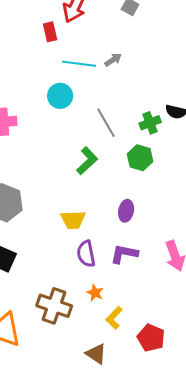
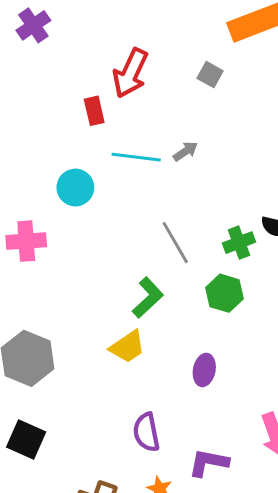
cyan circle: (60, 96) -> (75, 188), moved
yellow trapezoid: (73, 220) -> (128, 347), moved, turned -32
purple L-shape: (124, 254) -> (209, 463), moved

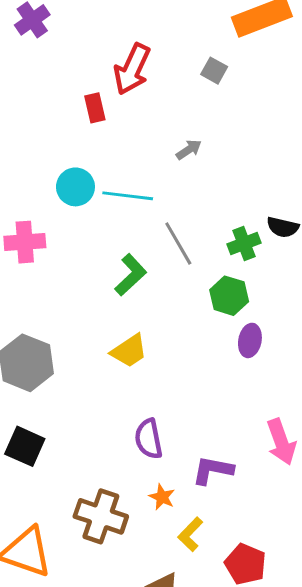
cyan line: (136, 157) -> (128, 196), moved
green L-shape: (148, 298) -> (131, 275), moved
purple ellipse: (204, 370) -> (250, 340), moved

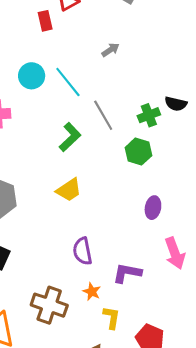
cyan line: (128, 196) -> (68, 82), turned 44
purple ellipse: (250, 340) -> (153, 208), moved
yellow L-shape: (190, 534) -> (111, 318), turned 145

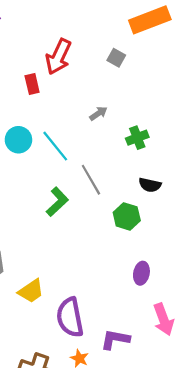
black semicircle: (176, 104) -> (150, 185), moved
green cross: (149, 115) -> (137, 138), moved
yellow trapezoid: (69, 190) -> (31, 291), moved
purple semicircle: (82, 251) -> (70, 317), size x1.4

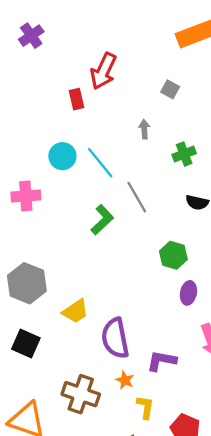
gray square: (116, 58) -> (170, 89), moved
gray arrow: (98, 113) -> (144, 129), turned -60
green hexagon: (127, 216) -> (173, 255), moved

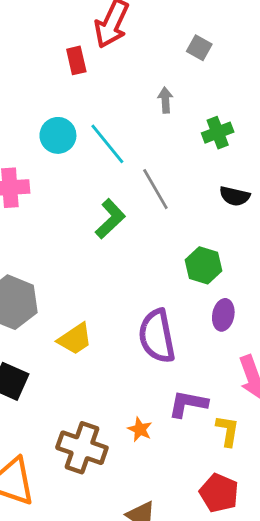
purple semicircle: (115, 338) -> (157, 336), moved
yellow L-shape: (145, 407) -> (228, 431), moved

